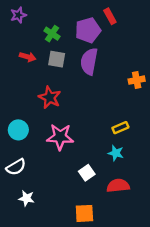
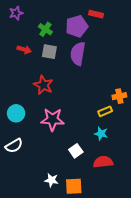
red rectangle: (110, 16) -> (96, 14), turned -48
orange cross: (137, 80) -> (119, 96), moved
white star: (26, 198) -> (51, 180), moved

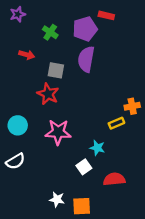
gray square: (49, 52) -> (56, 70), moved
cyan star: (101, 134) -> (97, 148), moved

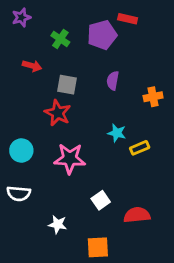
purple semicircle: (86, 59) -> (113, 81), moved, size x0.6
orange cross: (132, 106) -> (153, 97), moved
cyan star: (97, 148) -> (117, 133), moved
white semicircle: (15, 161) -> (19, 194), turned 36
white star: (57, 199) -> (58, 224), moved

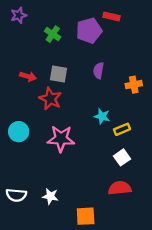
red arrow: (32, 66) -> (28, 76), moved
white semicircle: (19, 194) -> (16, 195), moved
white square: (101, 200) -> (122, 157), moved

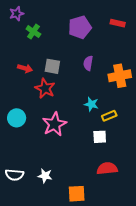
red rectangle: (111, 16) -> (118, 23), moved
green cross: (53, 34) -> (33, 32), moved
orange cross: (134, 85) -> (120, 76), size x1.5
pink star: (61, 139) -> (54, 124), turned -30
white square: (122, 157) -> (100, 137), moved, turned 32

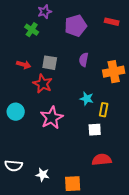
purple star: (17, 14) -> (45, 12), moved
yellow rectangle: (109, 116) -> (104, 110), turned -56
white star: (45, 176) -> (43, 175), moved

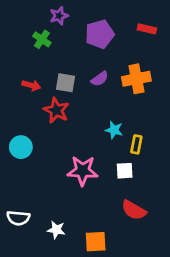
purple semicircle: (84, 60) -> (100, 79), moved, turned -136
orange cross: (114, 72) -> (136, 79), moved
pink star: (52, 118) -> (83, 171), moved, turned 30
red semicircle: (102, 160) -> (134, 210), turned -144

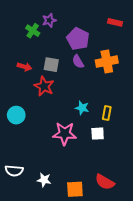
purple star: (59, 16) -> (49, 20), moved
purple pentagon: (100, 34) -> (78, 39), moved, turned -30
purple semicircle: (100, 79) -> (78, 62), turned 96
cyan star: (114, 130) -> (82, 108), moved
red semicircle: (134, 210) -> (105, 182), moved

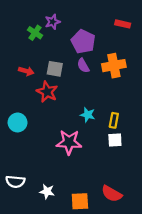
white square: (98, 134) -> (115, 140), moved

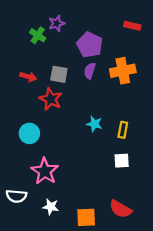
purple semicircle: (83, 66) -> (90, 71), turned 48
cyan circle: (18, 122) -> (29, 133), moved
white square: (115, 140) -> (122, 161), moved
pink star: (69, 142) -> (45, 171), moved, turned 30

